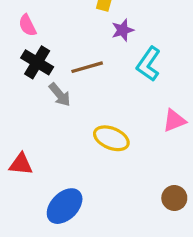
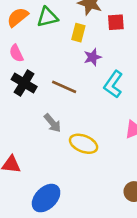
brown line: (87, 67) -> (64, 87), turned 40
gray arrow: (60, 95) -> (53, 123), moved

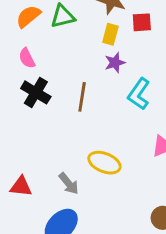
yellow rectangle: (78, 33) -> (110, 34), moved
brown line: (64, 87) -> (82, 97), turned 75
gray arrow: (53, 123) -> (69, 183), moved

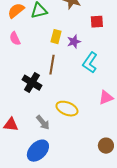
red square: (142, 22) -> (97, 22), moved
yellow rectangle: (110, 34) -> (56, 37), moved
black cross: (36, 92) -> (32, 83), moved

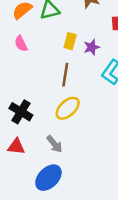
black cross: (32, 83) -> (21, 112), moved
yellow ellipse: (67, 109) -> (68, 108), moved, turned -65

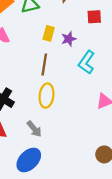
yellow ellipse: (68, 108) -> (46, 96), turned -40

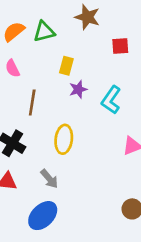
purple star: (69, 39) -> (78, 89), moved
brown line: (44, 64) -> (32, 103), moved

